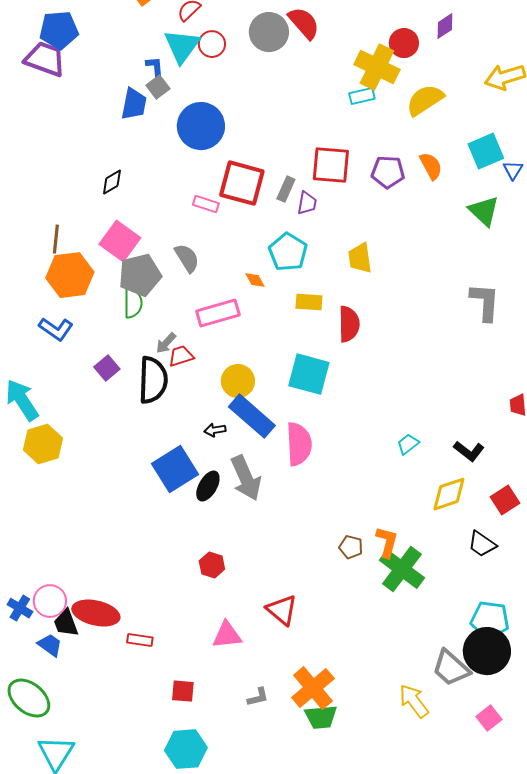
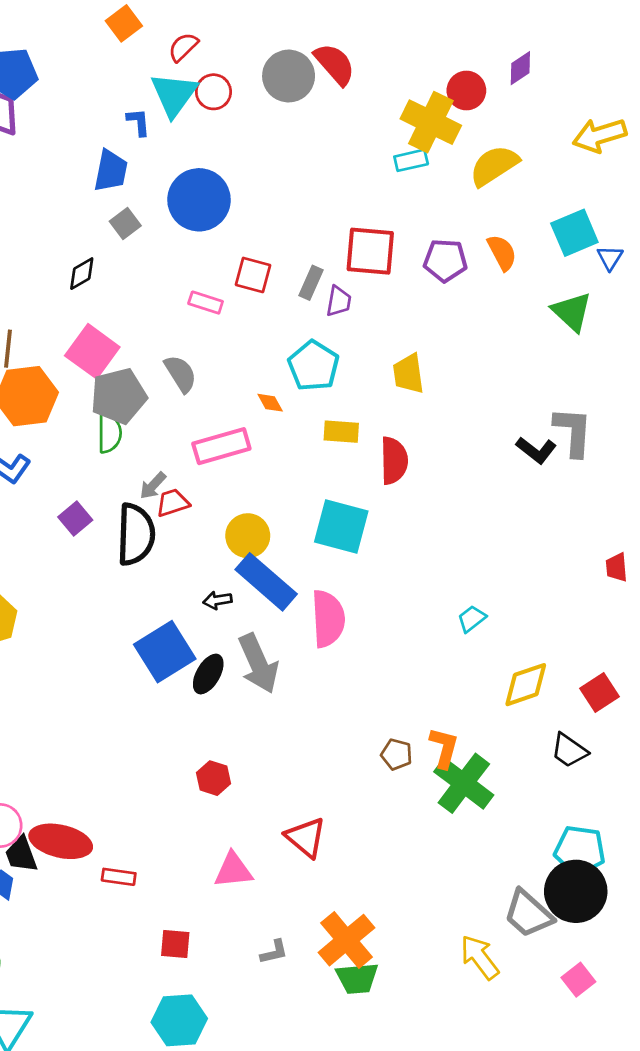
gray square: (158, 87) -> (125, 224), moved
red square: (242, 183) -> (253, 275), size x0.6
black L-shape: (469, 451) -> (536, 450), moved

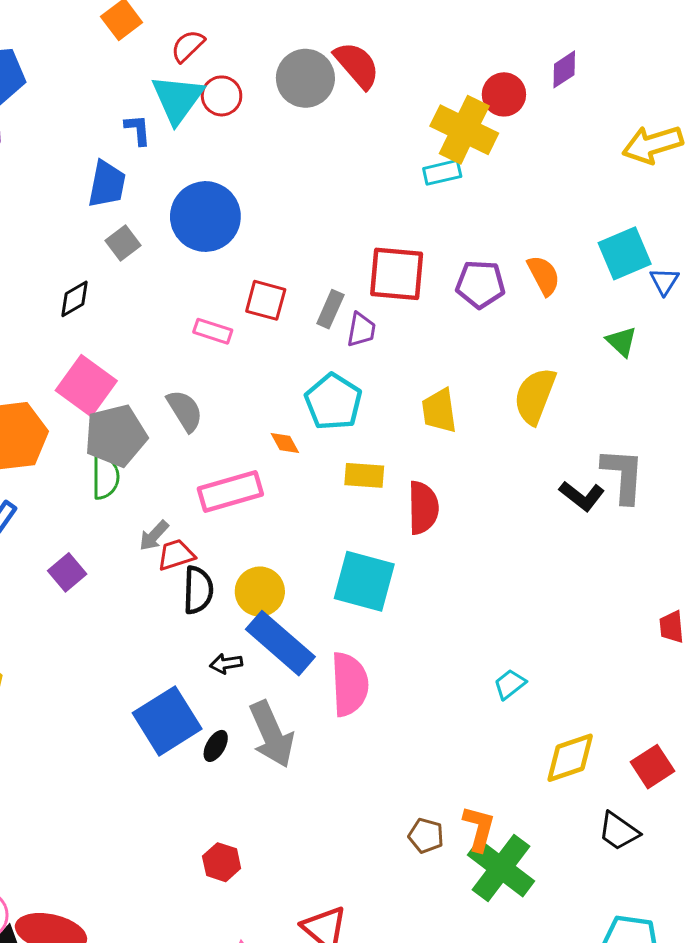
yellow semicircle: (494, 166) -> (535, 396), moved, turned -36
green triangle: (572, 312) -> (622, 342), size x0.7
black semicircle: (136, 534) -> (198, 590), moved, size x0.7
black ellipse: (208, 674) -> (216, 746), size x0.7

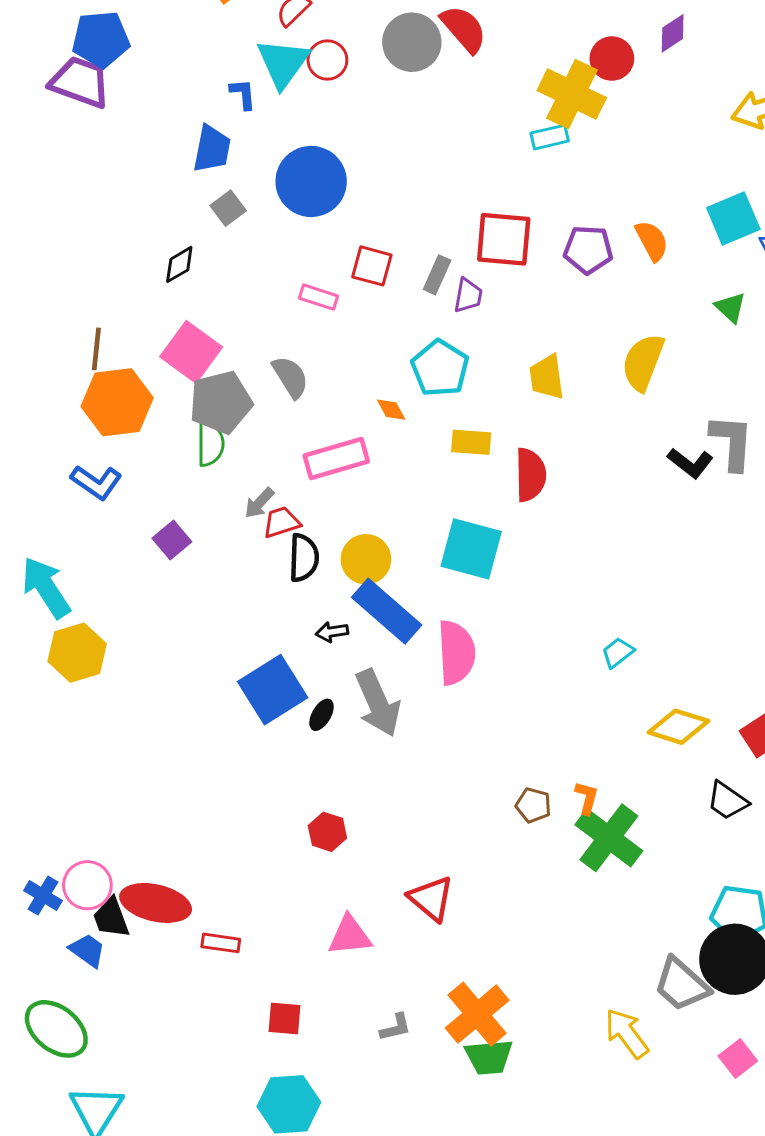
yellow diamond: (570, 758) -> (679, 727), turned 36
orange L-shape: (479, 828) -> (587, 798), size x0.7

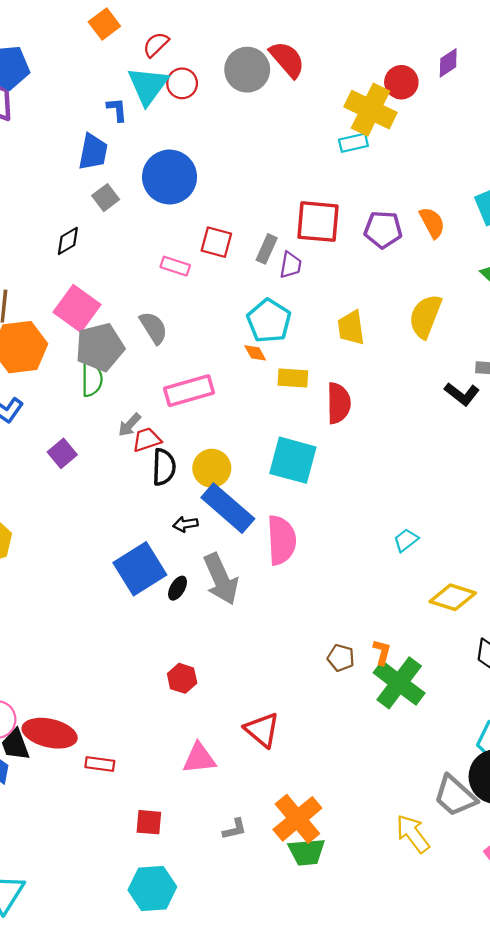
orange diamond: (391, 410) -> (255, 353), moved

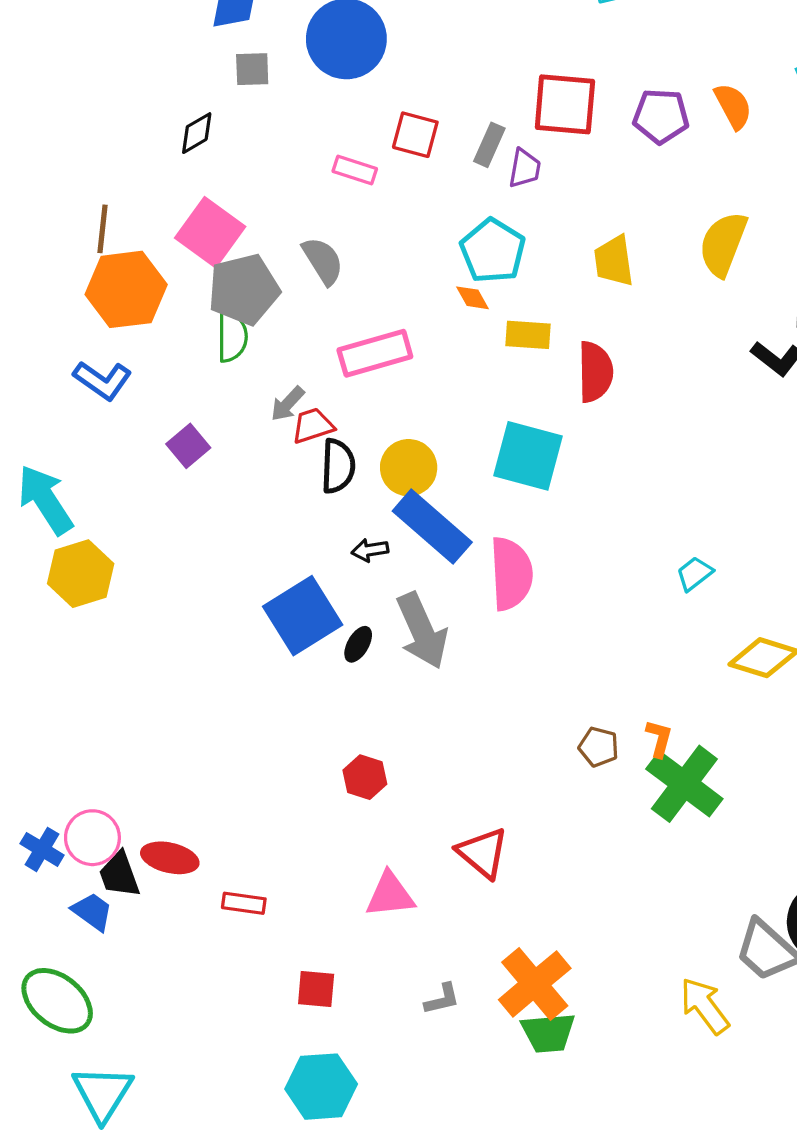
gray square: (106, 198) -> (252, 69), turned 35
red ellipse: (50, 733) -> (170, 858), size x0.7

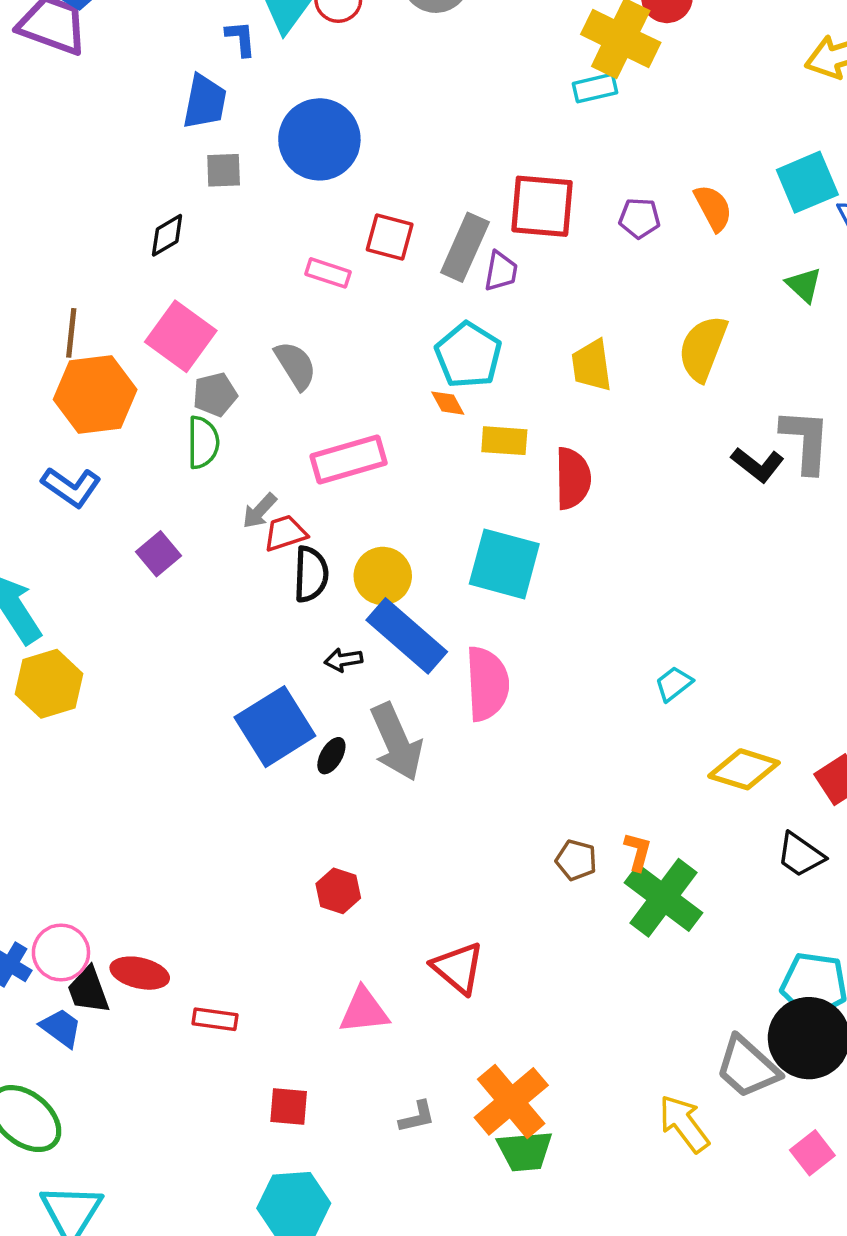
purple pentagon: (661, 116) -> (640, 218), size x0.7
gray rectangle: (489, 145) -> (465, 247), size x1.5
gray pentagon: (244, 289) -> (215, 394), size x0.6

